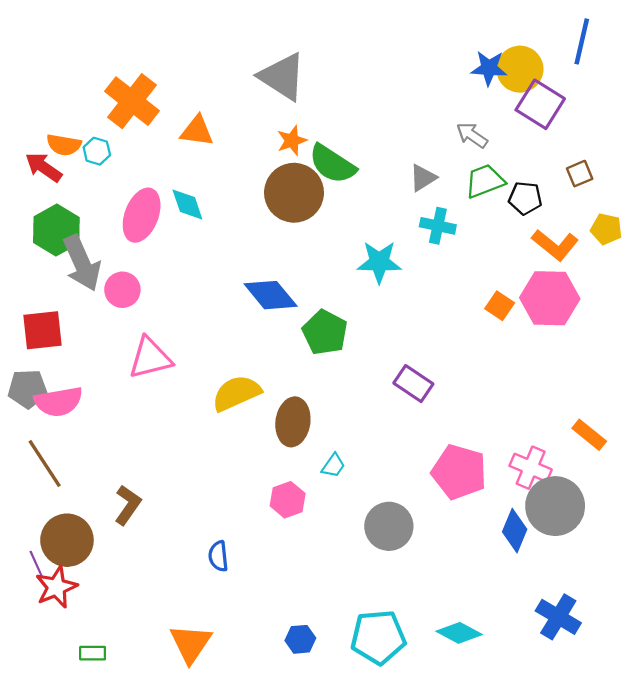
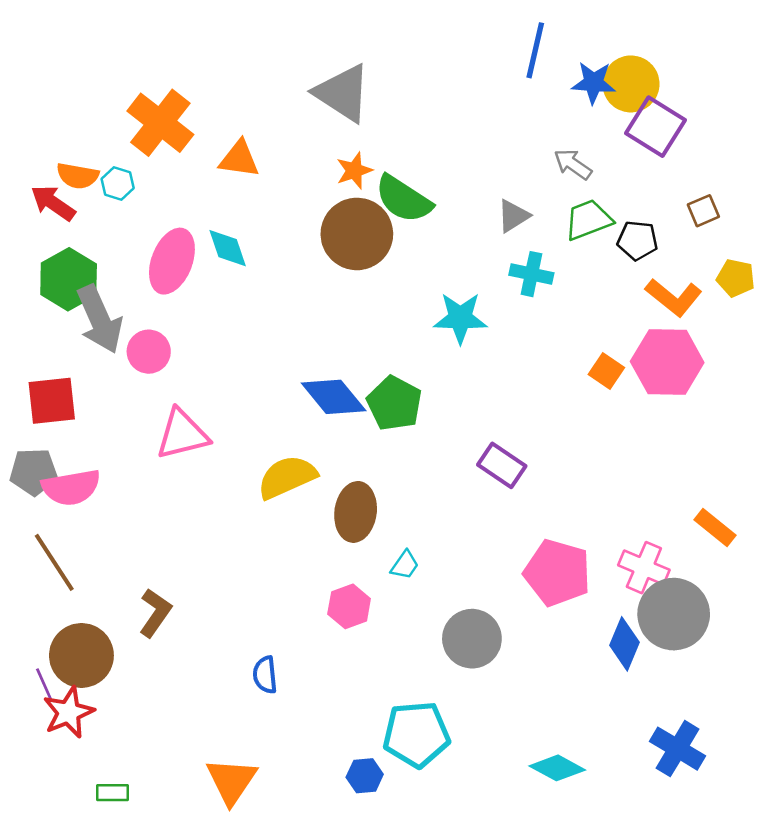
blue line: (582, 41) -> (535, 50), moved
blue diamond: (271, 295) -> (334, 397), moved
cyan pentagon: (378, 637) -> (416, 734), moved

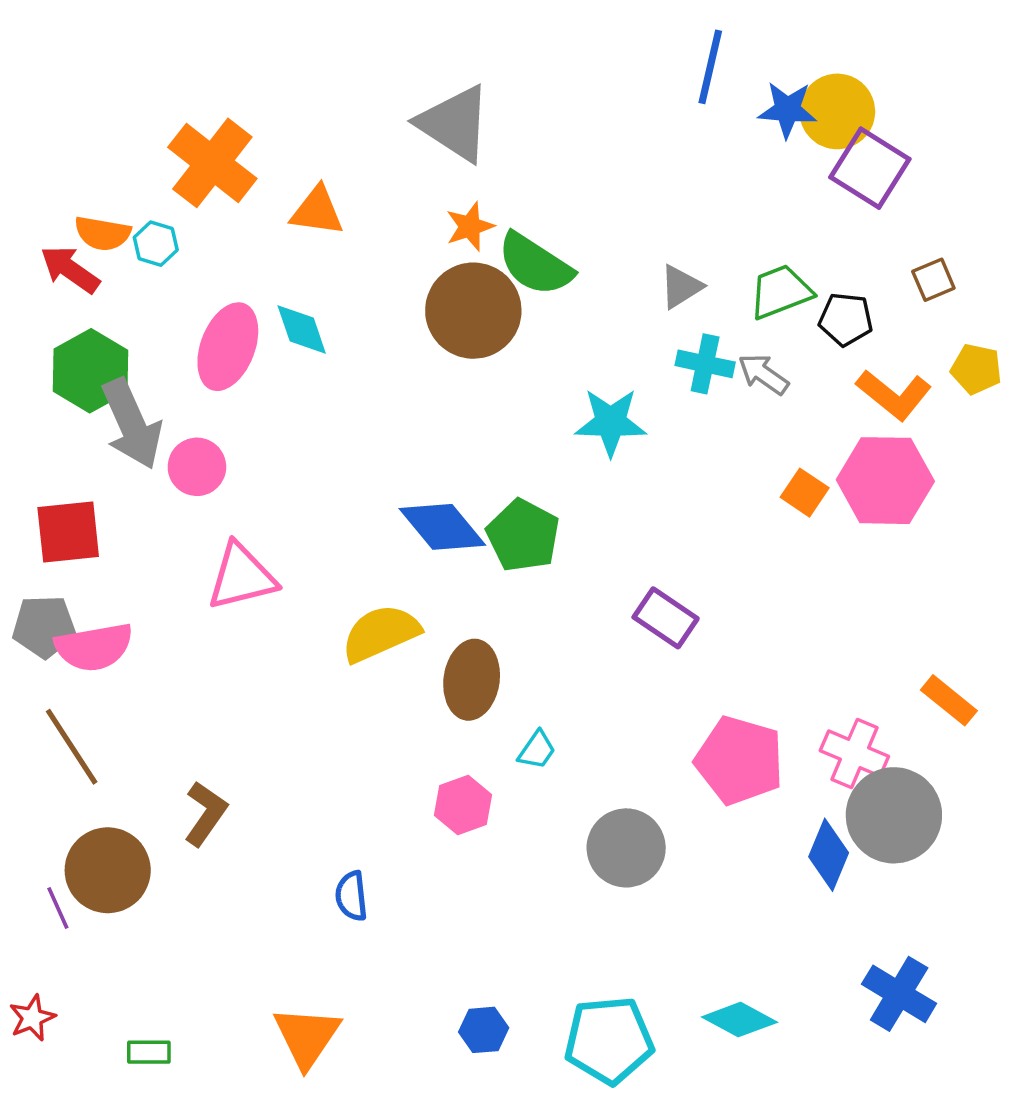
gray arrow: (573, 164) -> (763, 374), moved
red star: (69, 712) -> (32, 1018), moved, size x0.7
cyan pentagon: (416, 734) -> (609, 1040), moved

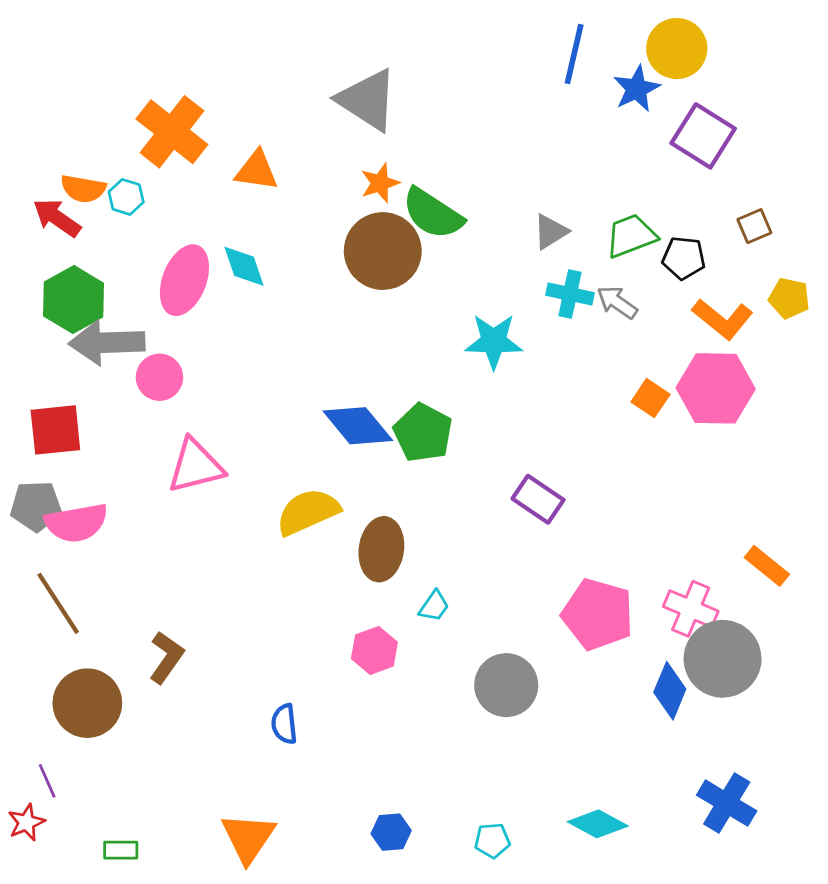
blue star: (787, 110) -> (637, 89), turned -30
yellow circle: (837, 111) -> (677, 49), moved
gray arrow: (132, 424) -> (107, 343), turned 112
purple line: (58, 908) -> (47, 781), moved
cyan pentagon: (609, 1040) -> (492, 840), size x0.5

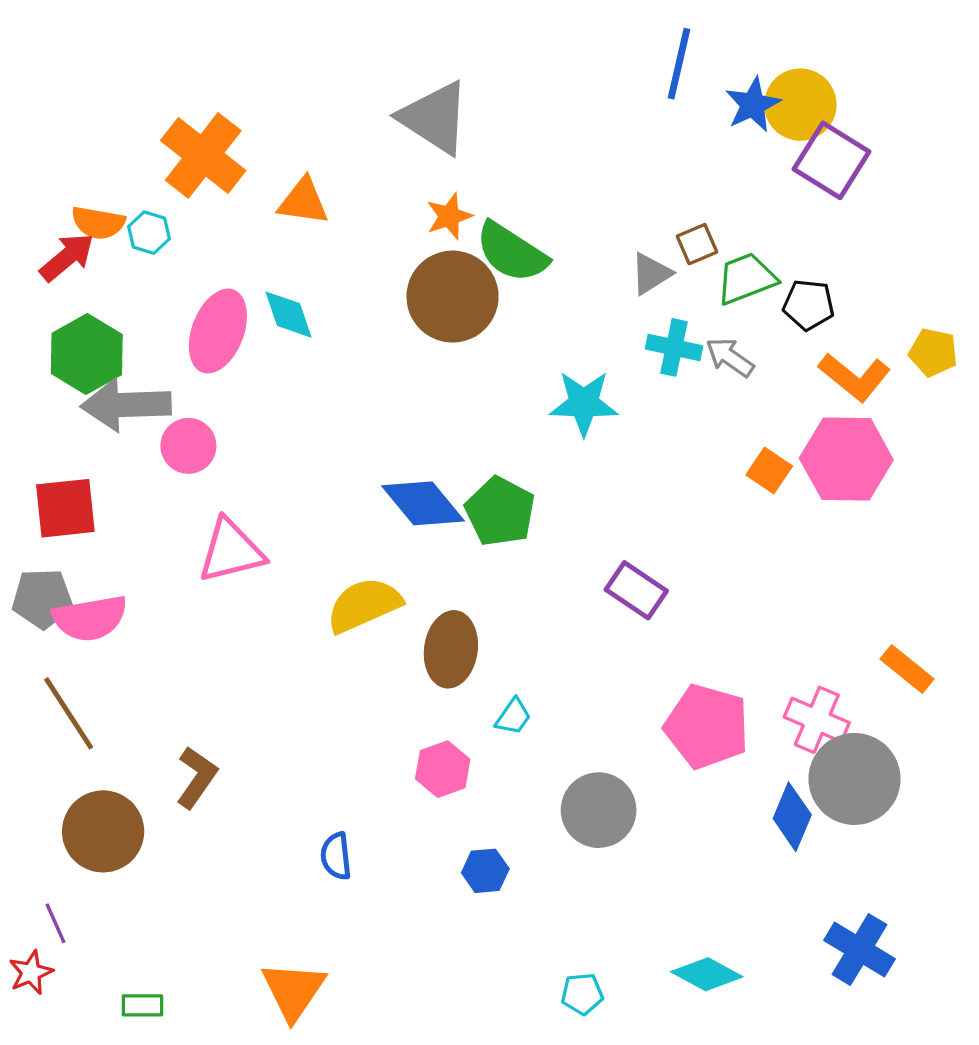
yellow circle: (677, 49) -> (800, 105), moved
red arrow: (57, 218) -> (67, 257), turned 105
brown square: (754, 226) -> (697, 244), moved
blue hexagon: (391, 832) -> (485, 871), moved

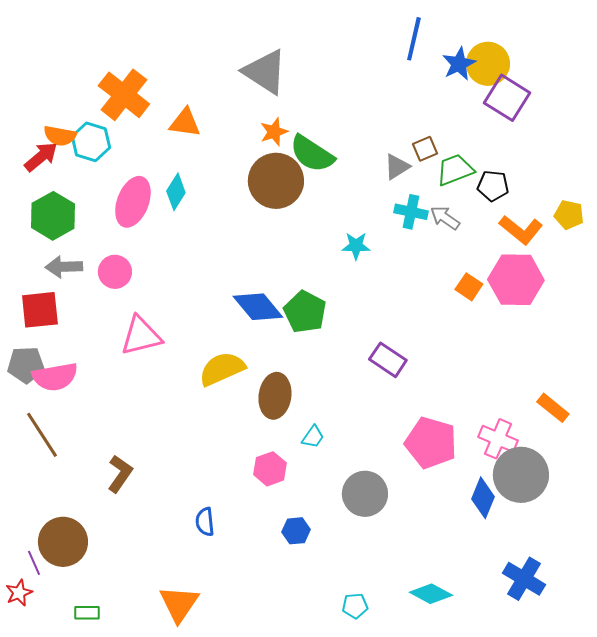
cyan hexagon: (149, 233) -> (91, 142), size x1.5
cyan diamond: (288, 315) -> (176, 192), turned 51
cyan star: (584, 403) -> (356, 246), size x0.7
gray arrow: (126, 405) -> (64, 267), moved, size x0.7
brown circle: (103, 831) -> (63, 542), moved

